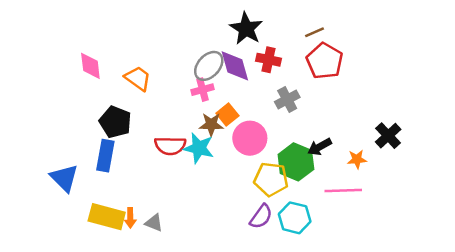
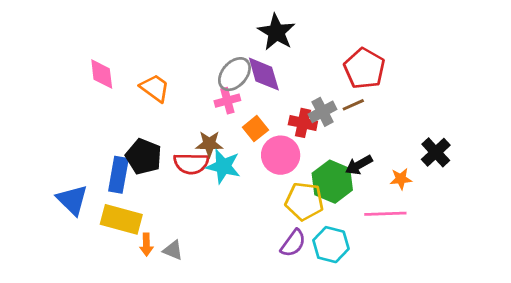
brown line: (315, 32) -> (353, 105), moved
red cross: (269, 60) -> (303, 123), moved
black pentagon: (115, 122) -> (144, 157), moved
brown star: (211, 124) -> (209, 144), moved
yellow rectangle: (107, 217) -> (121, 219), moved

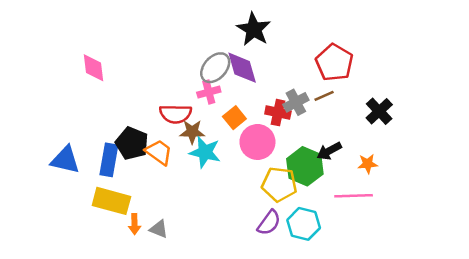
orange trapezoid: (155, 88) -> (159, 152), moved
black cross: (436, 152) -> (379, 111), moved
red semicircle: (191, 164) -> (175, 114), moved
blue triangle: (72, 200) -> (65, 160), moved, turned -32

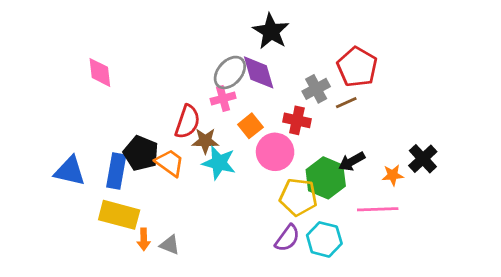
gray cross: (296, 102) -> (316, 89), moved
black cross: (379, 111) -> (423, 159), moved
red semicircle: (175, 114) -> (187, 122), turned -72

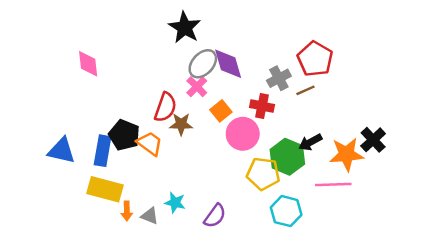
black star: (271, 31) -> (185, 28), moved
pink cross: (223, 98) -> (197, 87), turned -30
cyan star: (219, 163) -> (175, 203), moved, size x0.7
orange star: (393, 175) -> (347, 154), size x1.8
purple semicircle: (287, 238) -> (215, 216), moved

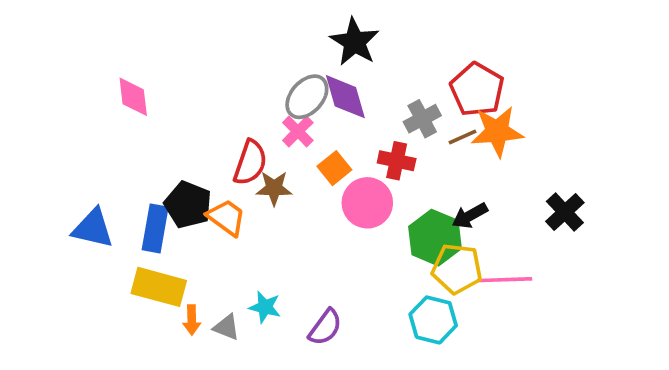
black star: (185, 28) -> (355, 42), moved
orange star: (347, 154) -> (497, 131), moved
yellow pentagon: (263, 174) -> (457, 269), moved

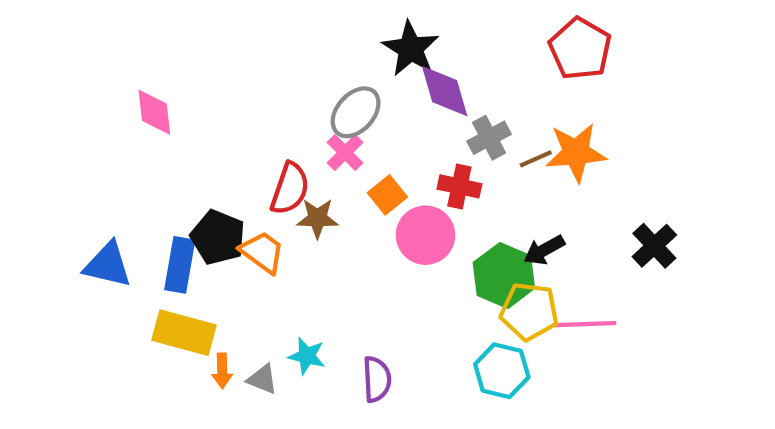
red pentagon: (477, 89) -> (580, 49), moved
purple diamond: (345, 97) -> (445, 91), moved
purple semicircle: (325, 327) -> (377, 379), turned -39

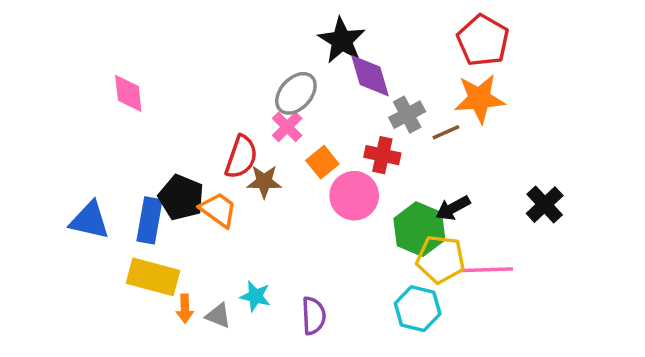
orange star: (576, 153) -> (479, 99), moved

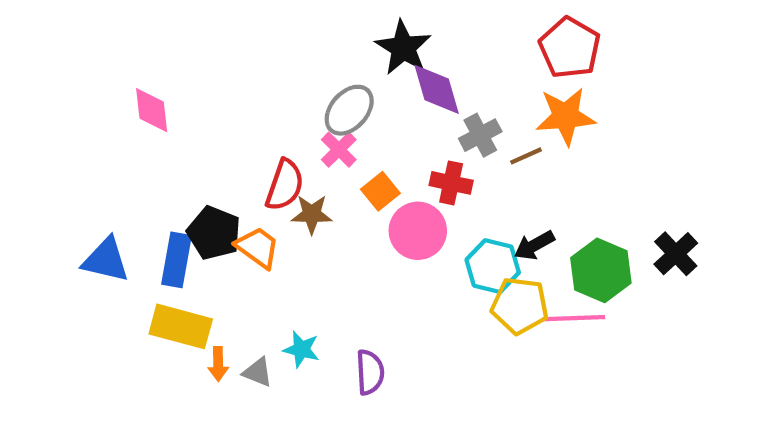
black cross: (545, 205) -> (676, 254), moved
green hexagon: (419, 229) -> (601, 270), moved
cyan hexagon: (418, 309) -> (493, 266), moved

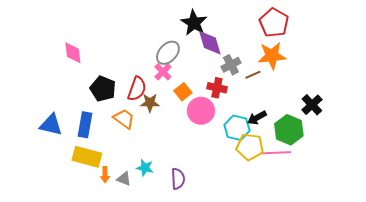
black pentagon: (214, 233) -> (103, 89), moved
black cross: (676, 254) -> (312, 105), moved

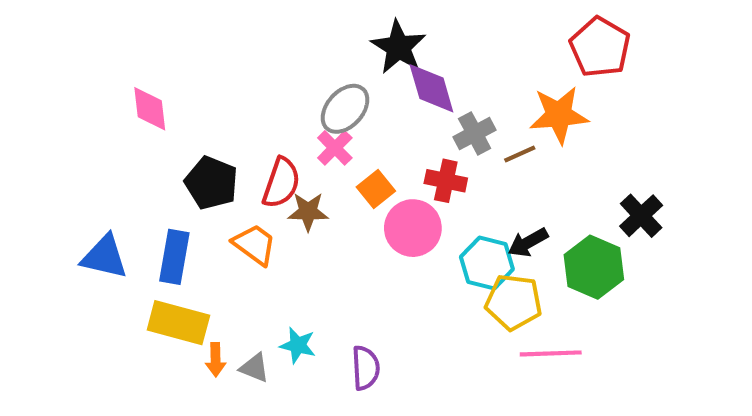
red pentagon: (274, 23) -> (600, 47), moved
pink line: (276, 153) -> (551, 353), moved

